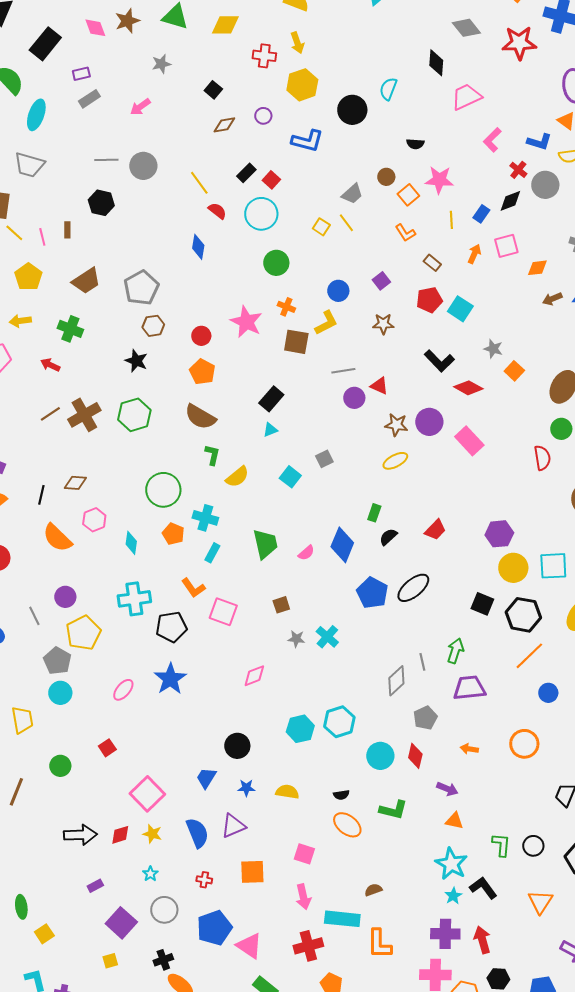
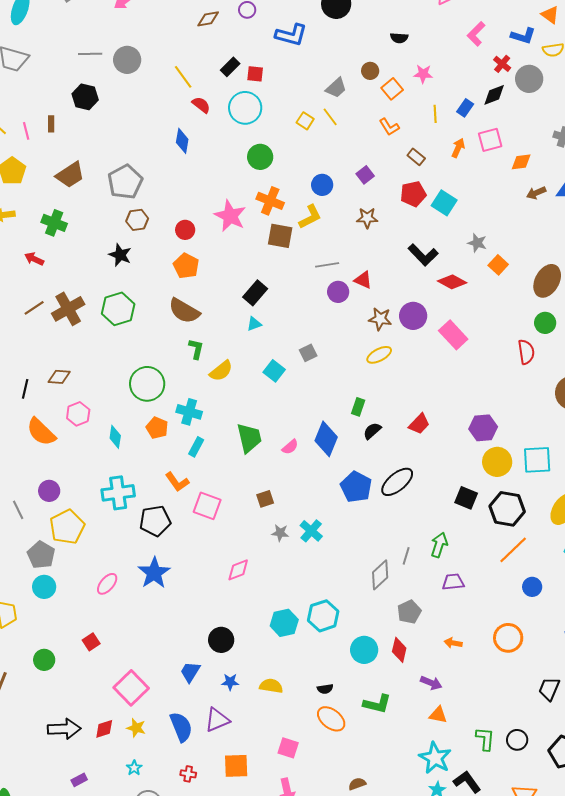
red square: (271, 180) -> (255, 74), turned -36
pink star: (439, 180) -> (423, 74), size x0.7
orange cross: (286, 307) -> (270, 201), size x1.5
gray line: (422, 662) -> (406, 556), turned 30
purple trapezoid: (469, 688) -> (453, 582), size x0.7

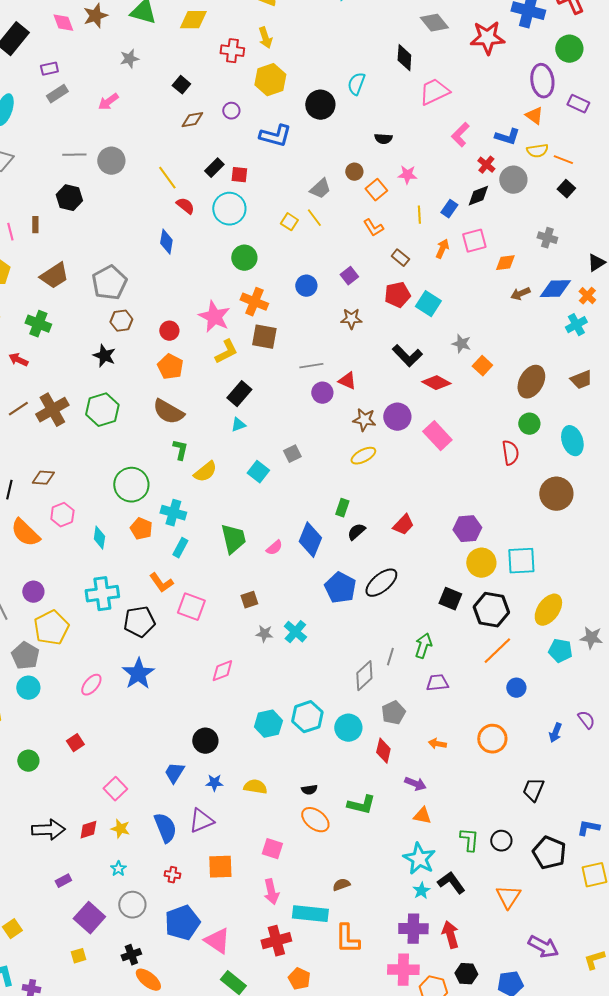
yellow L-shape: (310, 217) -> (226, 352), moved
cyan circle: (364, 650) -> (348, 728), moved
pink square: (131, 688) -> (115, 789), size x0.7

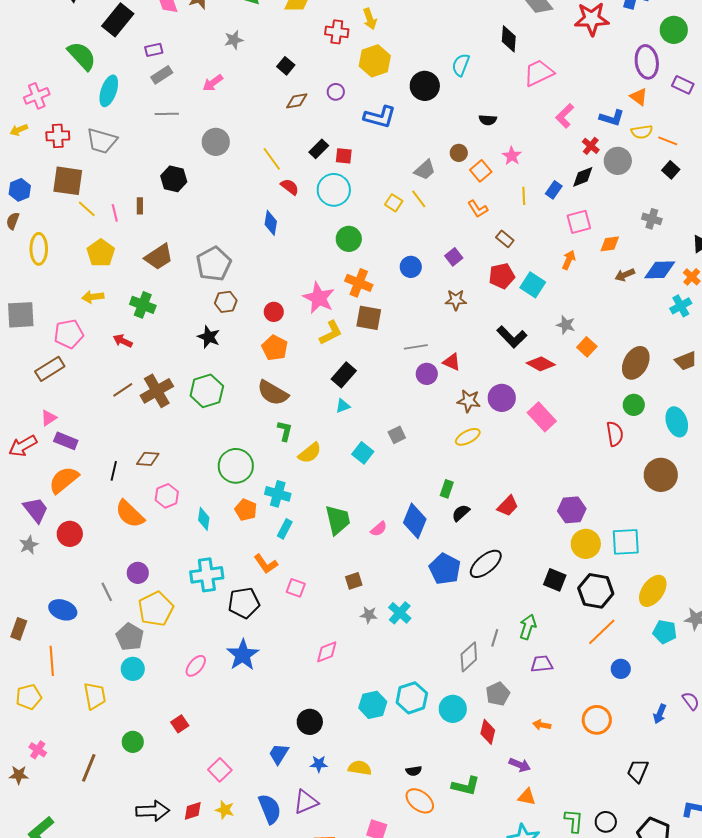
gray line: (74, 155) -> (167, 114), moved
pink star: (407, 175) -> (512, 156), turned 30
orange arrow: (442, 249) -> (569, 260), moved
pink square: (191, 607) -> (296, 588), size x0.7

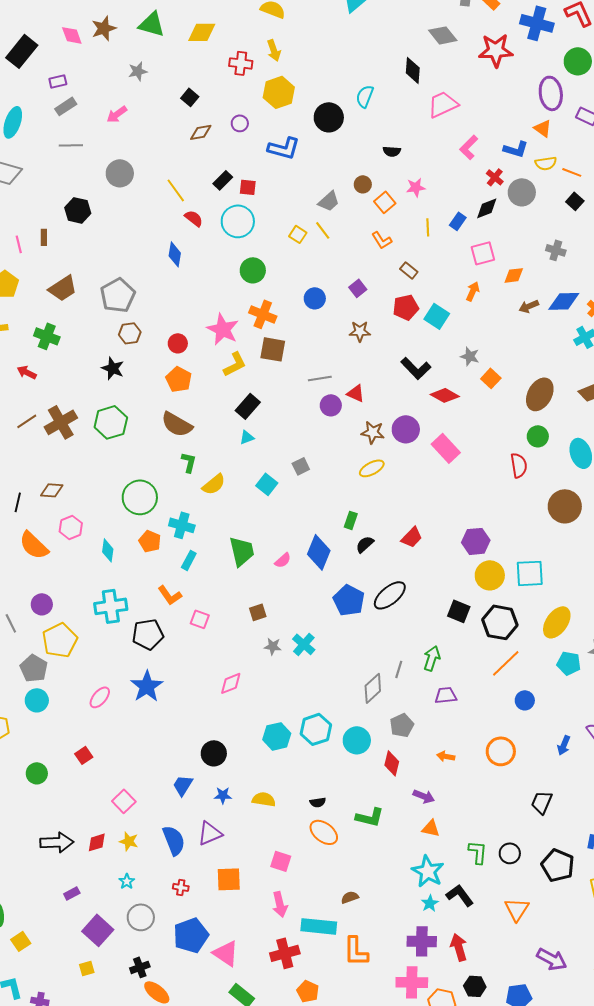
pink star: (512, 156) -> (416, 187), turned 30

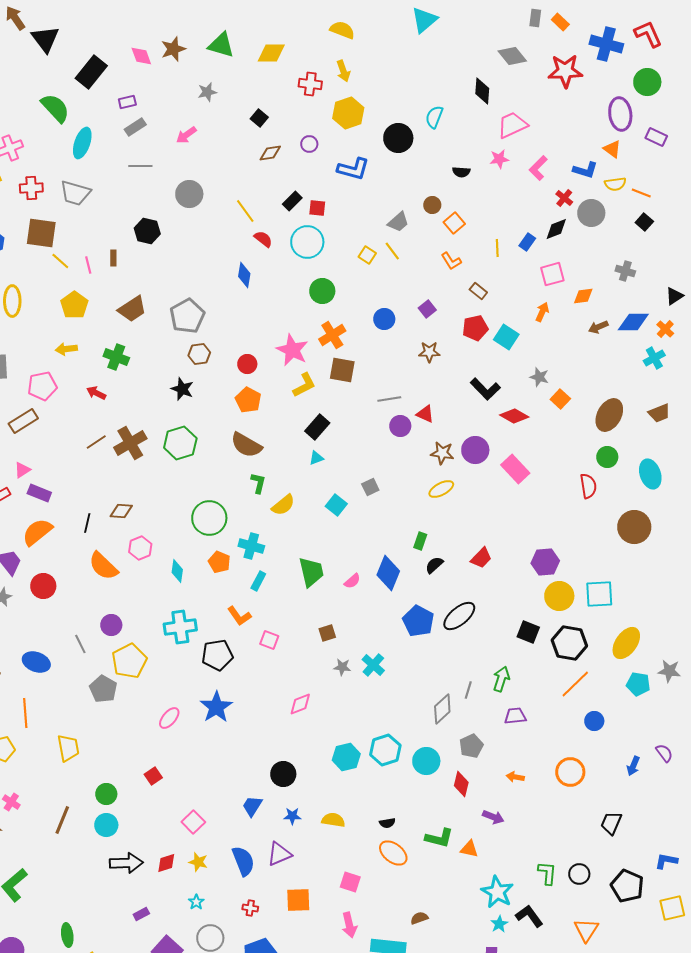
pink star: (416, 187) -> (499, 159), moved
orange cross: (263, 314) -> (332, 335), turned 36
cyan circle: (37, 700) -> (106, 825), moved
orange triangle: (431, 828) -> (469, 849), moved

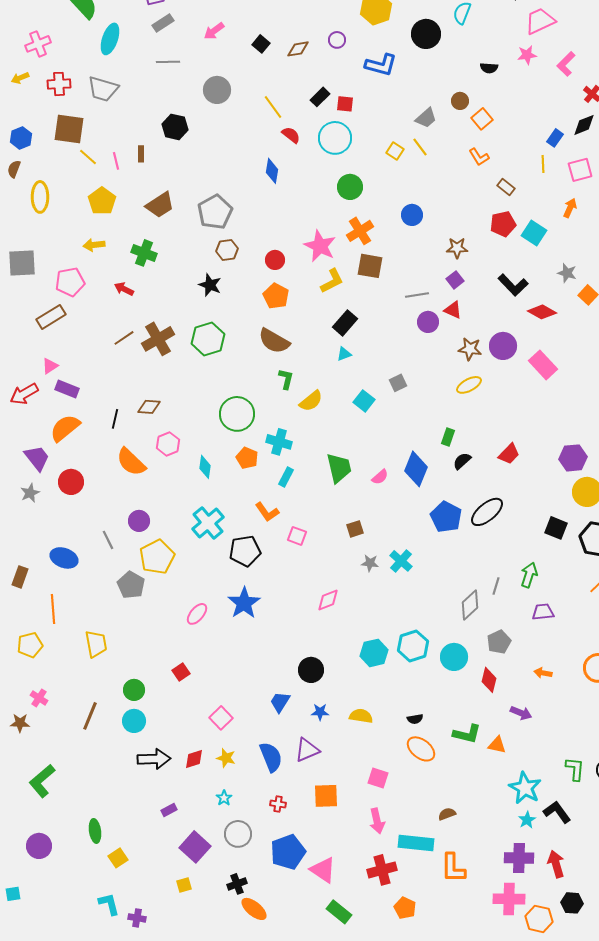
black square: (259, 118) -> (261, 44), moved
yellow line: (497, 248) -> (543, 164), moved
purple square: (427, 309) -> (455, 280), moved
cyan cross: (180, 627) -> (208, 523), turned -32

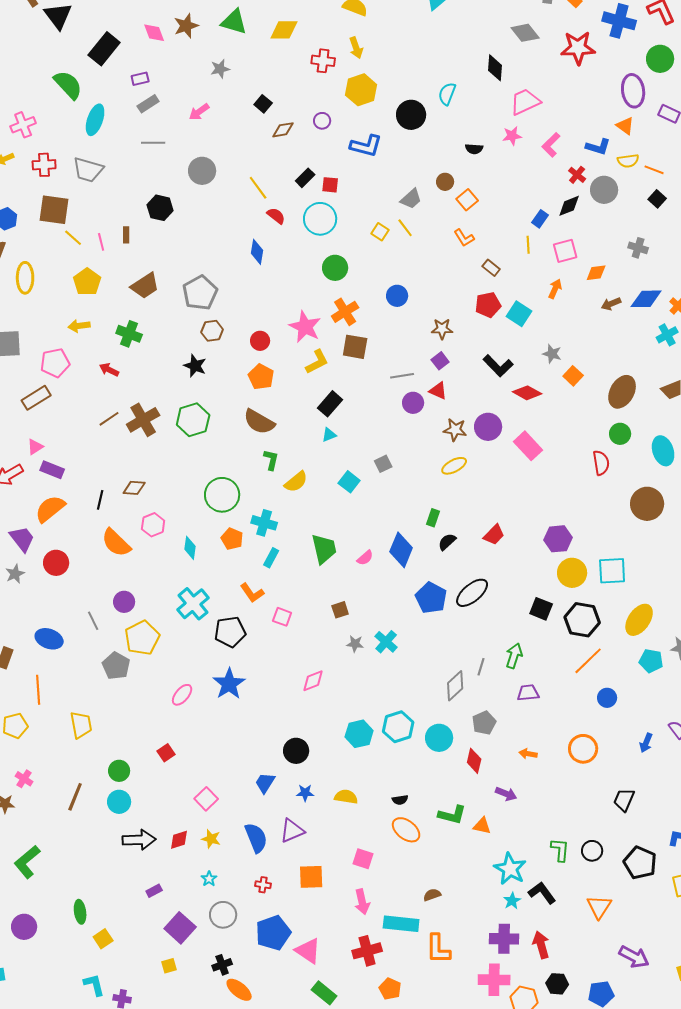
black square: (261, 44) -> (263, 104), moved

